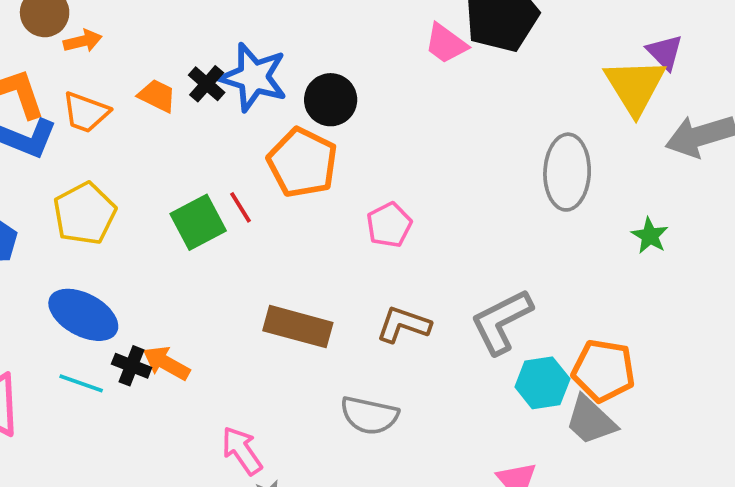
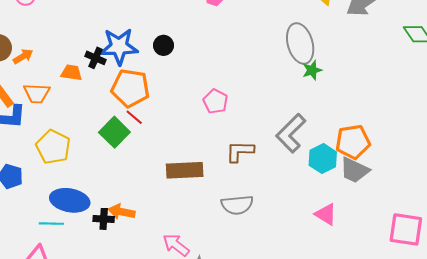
black circle: (331, 100) -> (163, 45), size x0.7
orange pentagon: (302, 163) -> (130, 88), moved
green star: (650, 236) -> (312, 70), moved, turned -30
cyan line: (81, 383) -> (51, 224), moved

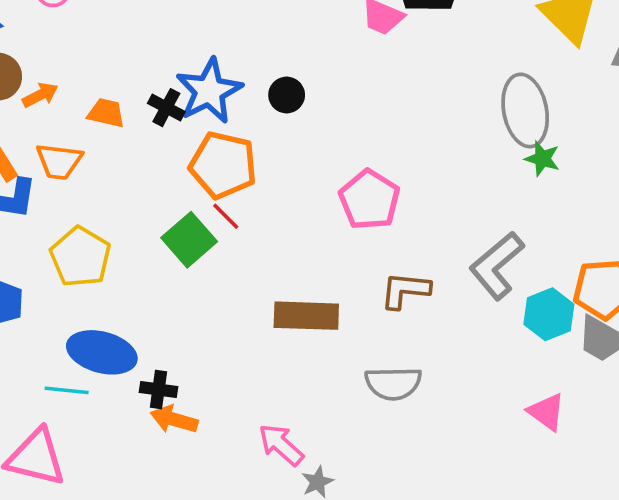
blue star: (119, 47) -> (209, 91), turned -30
green star: (312, 70) -> (542, 159), turned 30
orange trapezoid: (71, 73) -> (106, 113), moved
pink pentagon: (215, 101) -> (369, 200), size x1.4
orange arrow: (122, 212) -> (174, 419), moved

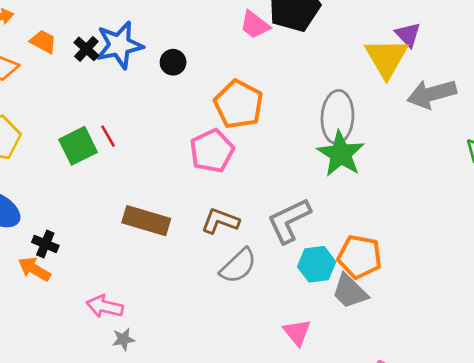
green star: (542, 159) -> (341, 154), size x1.8
orange pentagon: (223, 165) -> (239, 104), moved
gray semicircle: (393, 383) -> (238, 266), moved, turned -57
black cross: (158, 390) -> (45, 244), moved
pink arrow: (281, 445) -> (105, 307), turned -44

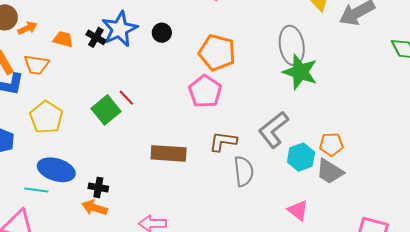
orange pentagon: (360, 257) -> (331, 144), size x0.7
gray semicircle: (238, 266) -> (244, 171), turned -40

